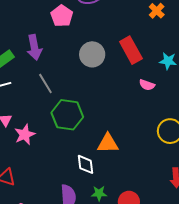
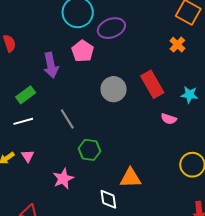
purple arrow: (34, 47) -> (51, 65), moved
green hexagon: (67, 115) -> (89, 150), size x0.7
pink star: (25, 134) -> (63, 179), moved

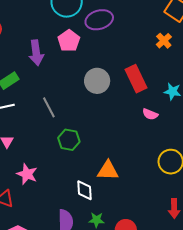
pink star: (63, 179) -> (27, 174), moved, turned -30

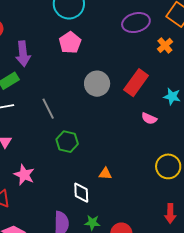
purple ellipse: (99, 20) -> (136, 23), moved
purple arrow: (36, 53) -> (23, 54), moved
red rectangle: (136, 79) -> (136, 83), turned 60
orange triangle: (108, 171) -> (105, 174), size x0.6

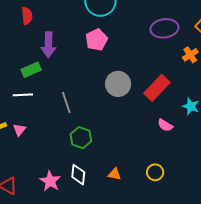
yellow circle: (168, 166) -> (155, 172), moved, size x0.7
pink star: (24, 175) -> (50, 181), moved
white diamond: (81, 193) -> (78, 175), moved

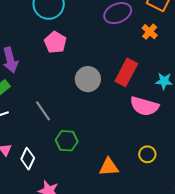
pink semicircle: (165, 125) -> (144, 106), size x1.8
orange triangle: (115, 174) -> (109, 167), size x1.5
white diamond: (78, 175) -> (28, 159), moved, turned 35

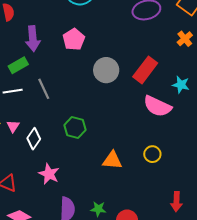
orange cross: (150, 32) -> (185, 39), moved
pink pentagon: (55, 42) -> (74, 39), moved
gray line: (43, 111) -> (44, 89), moved

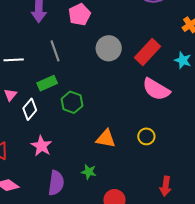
green rectangle: (18, 65) -> (47, 83), moved
cyan star: (181, 85) -> (183, 60), moved
gray line: (44, 89) -> (55, 51), moved
green star: (98, 209) -> (89, 172), moved

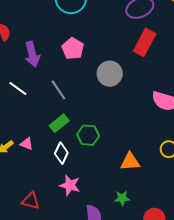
red rectangle: (148, 52) -> (145, 42), moved
white line: (14, 60) -> (18, 89), moved, turned 54
pink triangle: (10, 95) -> (27, 144), turned -32
white diamond: (30, 109) -> (61, 153), moved

